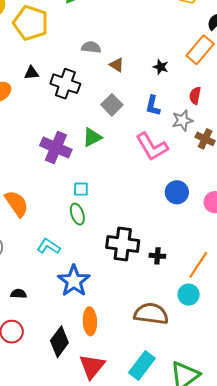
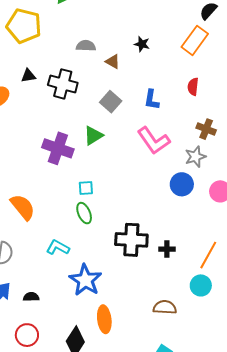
black star: (161, 67) -> (142, 44), moved
gray star: (182, 120) -> (195, 157), moved
brown semicircle: (151, 314) -> (165, 307), size x0.7

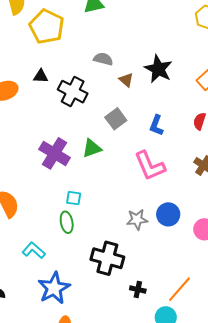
black star: (142, 44) -> (158, 69), size x1.8
gray star: (195, 157) -> (137, 219), moved
black cross: (167, 249) -> (138, 290), moved

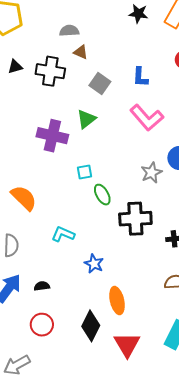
black star: (158, 69) -> (138, 14), moved, size x0.7
brown triangle: (126, 80) -> (81, 52), moved
green ellipse: (67, 222) -> (102, 195), moved
blue star: (54, 288) -> (94, 264), size x0.6

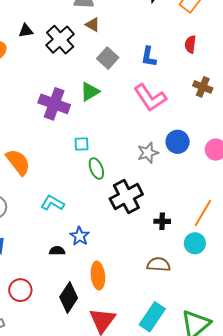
black cross: (50, 71) -> (60, 40), turned 32
black cross: (135, 219) -> (126, 197), turned -32
black semicircle: (42, 286) -> (57, 251), moved

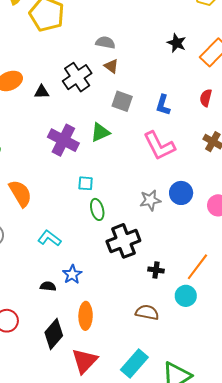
black triangle: (26, 31) -> (42, 92), moved
gray square: (108, 58) -> (122, 101), turned -30

